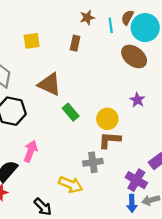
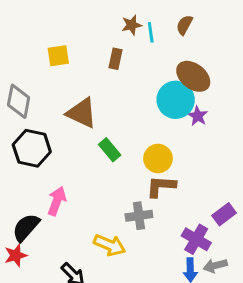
cyan line: (111, 25) -> (151, 32), moved
cyan circle: (145, 28) -> (176, 100), moved
purple star: (137, 100) -> (198, 116), moved

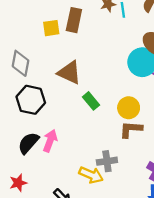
brown rectangle: (115, 59) -> (74, 20), moved, size x1.5
gray cross: (139, 216) -> (107, 161), moved
black semicircle: (26, 227) -> (28, 143), moved

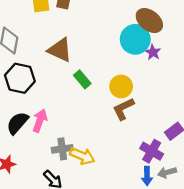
brown L-shape: (131, 129) -> (123, 109), turned -30
gray cross: (107, 161) -> (62, 149), moved

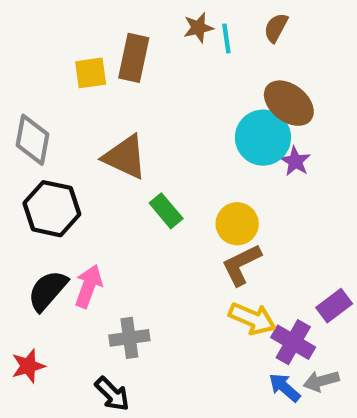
yellow arrow: (82, 156) -> (252, 319), moved
blue arrow: (147, 176) -> (285, 387), turned 132

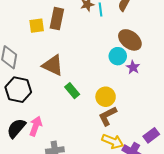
cyan circle: (263, 138) -> (118, 56), size x0.7

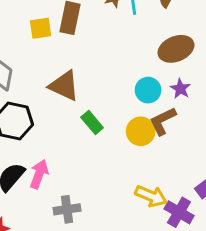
brown ellipse: (130, 40) -> (176, 49), turned -60
cyan circle: (118, 56) -> (148, 90), moved
brown L-shape: (108, 116) -> (163, 121), moved

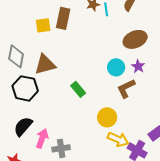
brown triangle: (64, 86) -> (45, 64), moved, turned -40
yellow circle: (141, 131) -> (107, 117), moved
pink arrow: (39, 174) -> (42, 138), moved

